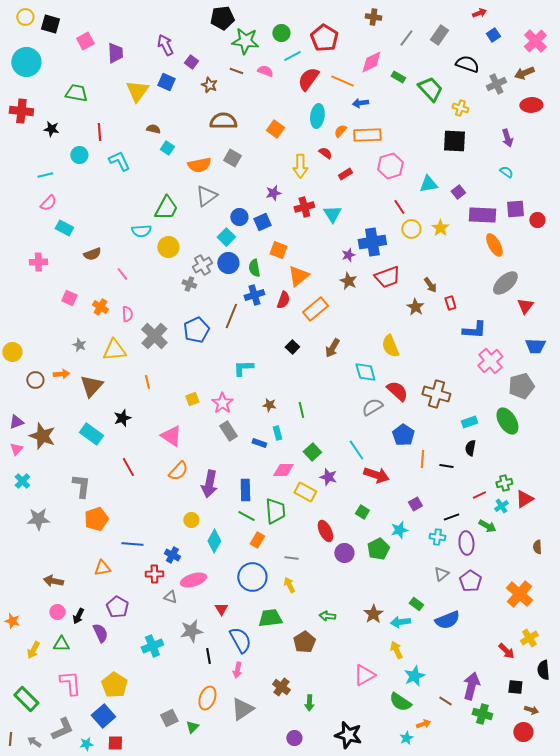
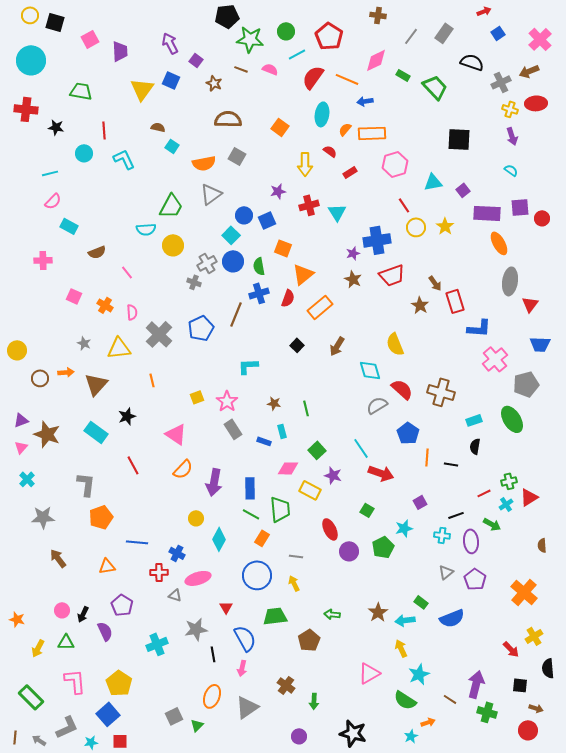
yellow cross: (460, 108) -> (510, 109), moved
gray ellipse: (505, 283) -> (510, 281), turned -40
red rectangle: (450, 303) -> (455, 301), size x1.6
brown arrow: (53, 581) -> (58, 558), moved, turned 42

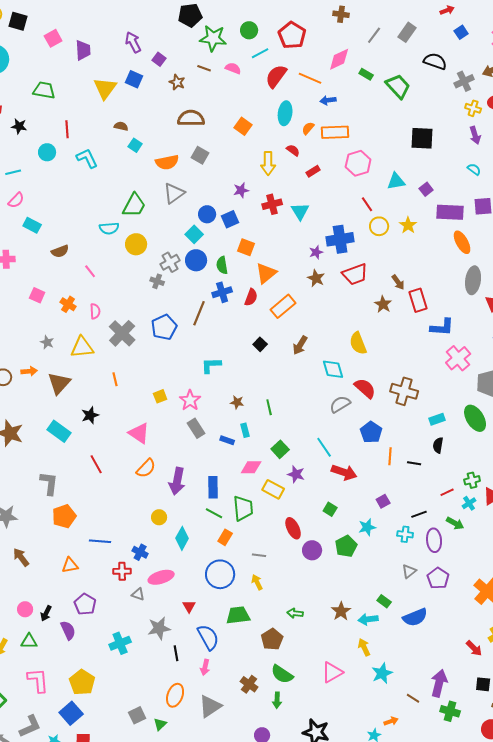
green semicircle: (405, 700) -> (282, 674), moved

